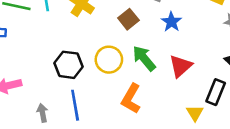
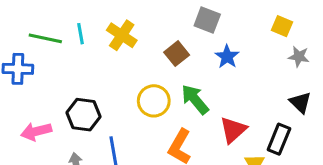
black hexagon: (69, 65) -> (84, 115), moved
red triangle: (181, 66) -> (233, 130), moved

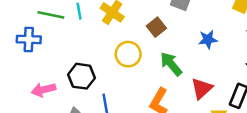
blue star: (227, 57) -> (208, 39), moved, turned 30
yellow circle: (154, 101) -> (128, 54), moved

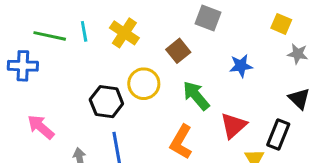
black hexagon: (81, 76) -> (106, 102), moved
pink arrow: (43, 90) -> (41, 127), turned 55

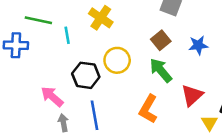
cyan line: (84, 31) -> (67, 35), moved
brown square: (178, 51) -> (161, 40), moved
pink arrow: (41, 127) -> (52, 97), moved

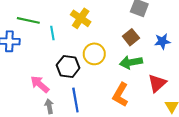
green arrow: (161, 70) -> (131, 62), turned -60

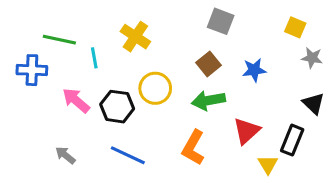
pink arrow: (40, 84) -> (76, 100), moved
blue line: (75, 100) -> (128, 155), turned -55
gray arrow: (49, 106) -> (65, 155), moved, turned -40

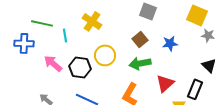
yellow square: (295, 27) -> (197, 15), size x1.5

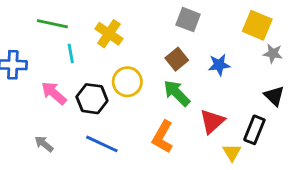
green line: (42, 23) -> (52, 24), moved
green arrow: (140, 63) -> (177, 93), turned 55

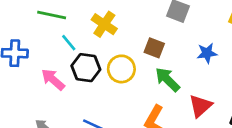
cyan line: (71, 53) -> (69, 43), turned -30
brown square: (177, 59) -> (154, 48), moved, turned -30
black hexagon: (92, 99) -> (86, 68), moved

